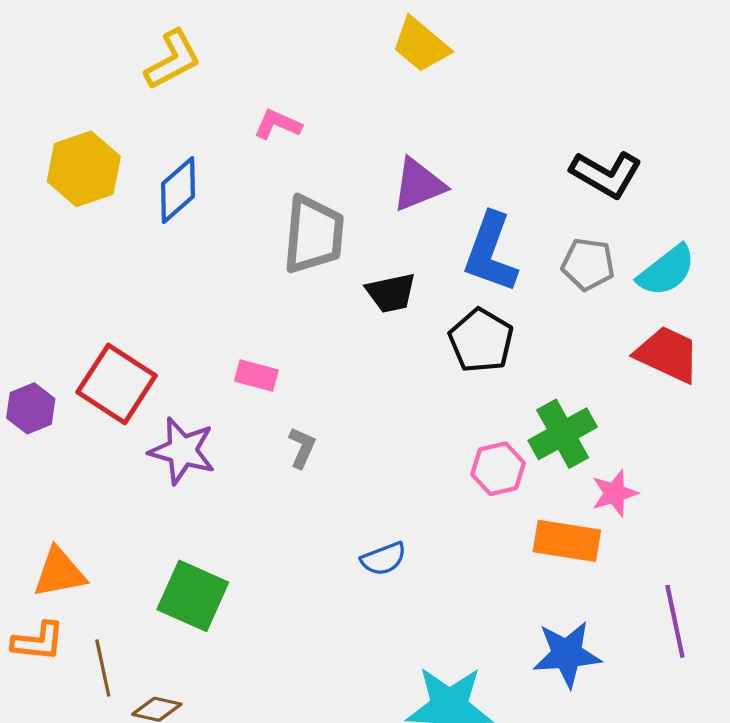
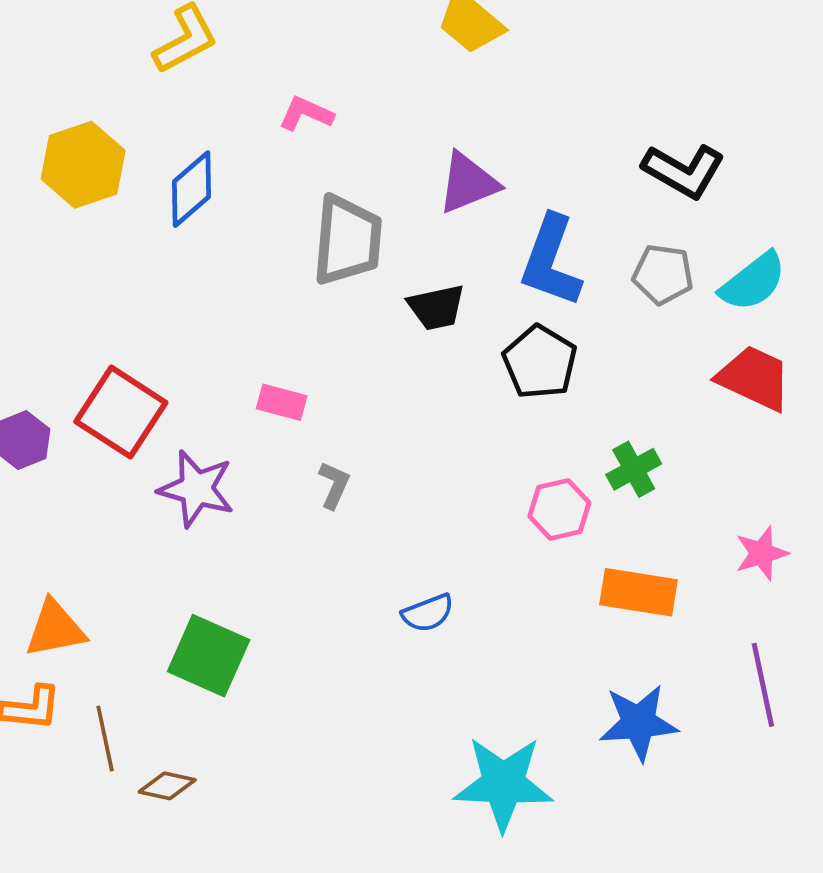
green cross: (563, 434) -> (634, 469), size x0.7
pink star: (615, 493) -> (762, 553), moved

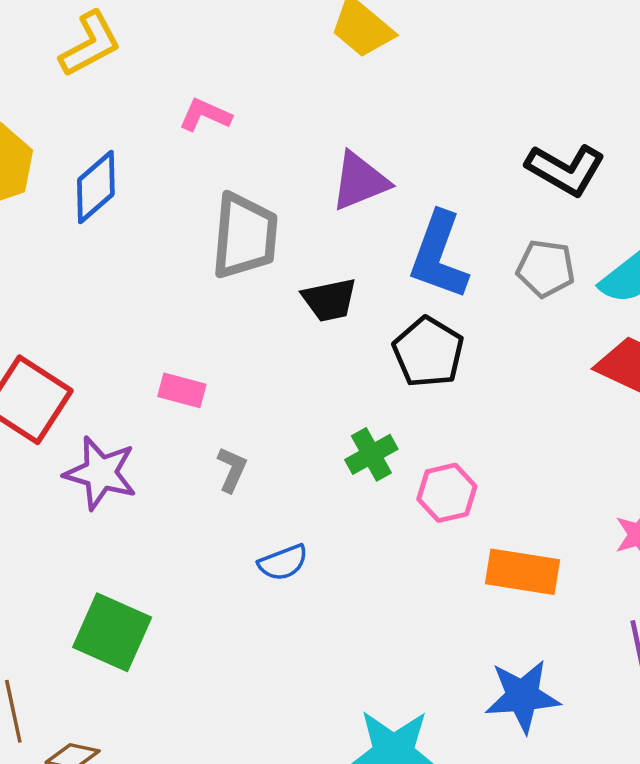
green cross: (634, 469) -> (371, 454), moved
blue semicircle: (428, 613) -> (283, 562), moved

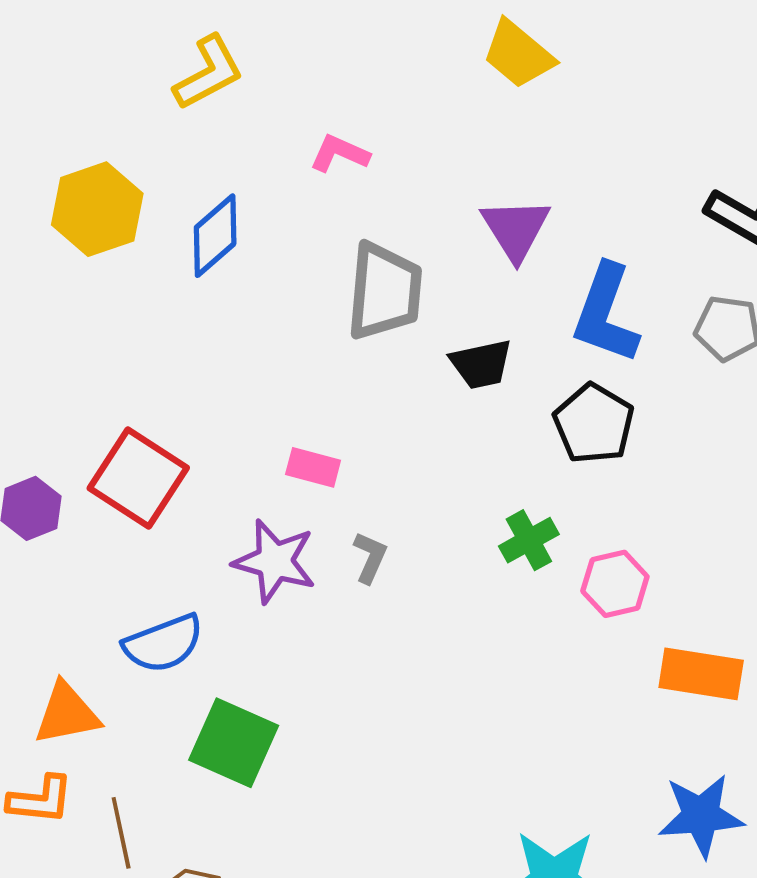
purple triangle: (360, 181) -> (516, 229), turned -40
purple star: (101, 473) -> (275, 561), moved
blue semicircle: (283, 562) -> (163, 643), moved, size x1.4

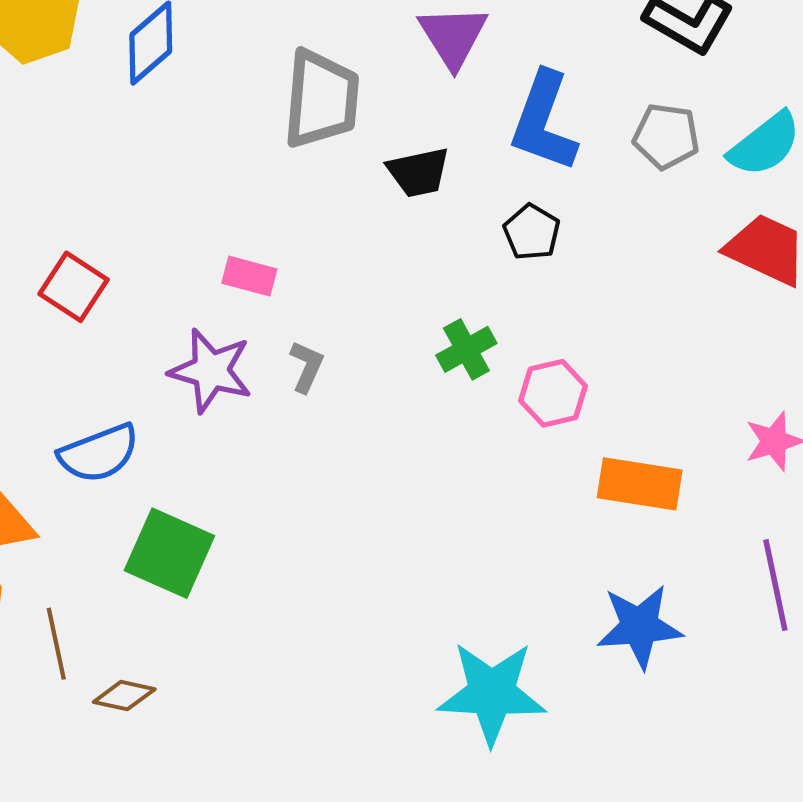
black pentagon: (594, 424) -> (532, 232), size x0.7
red square: (138, 478) -> (74, 287), size x0.7

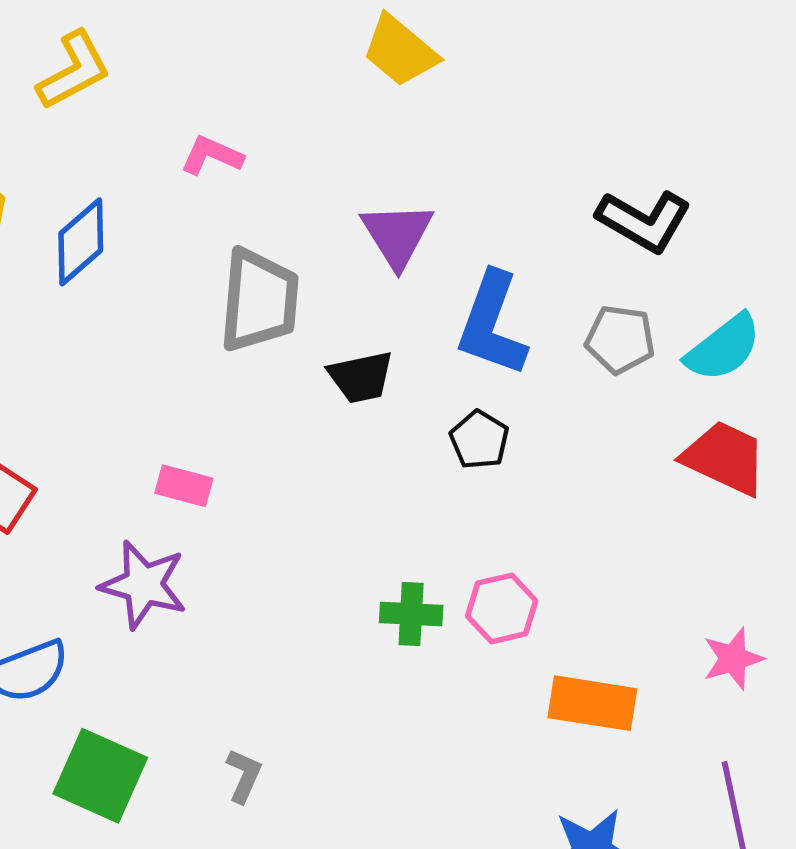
green cross: (466, 349) -> (411, 614), moved, turned 32
gray L-shape: (307, 367) -> (244, 776), moved

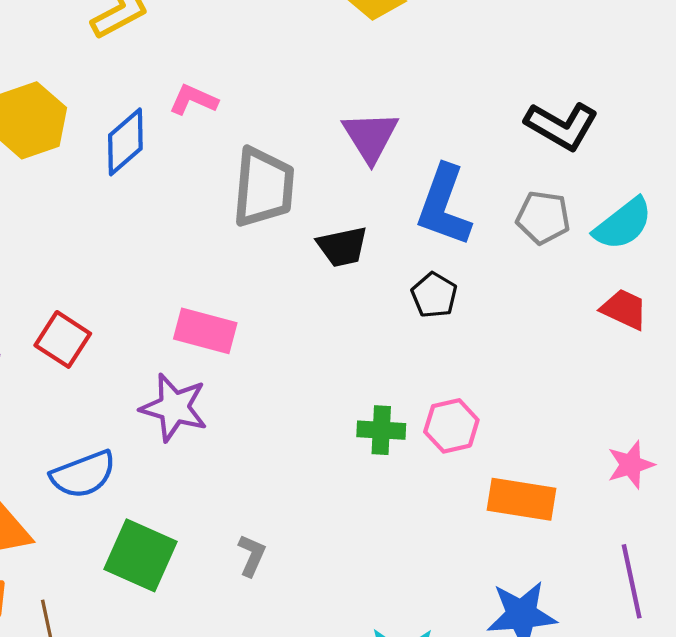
pink L-shape: (212, 155) -> (193, 100), moved
red trapezoid: (725, 458) -> (624, 309), size x0.7
pink rectangle: (184, 486) -> (205, 331), size x1.4

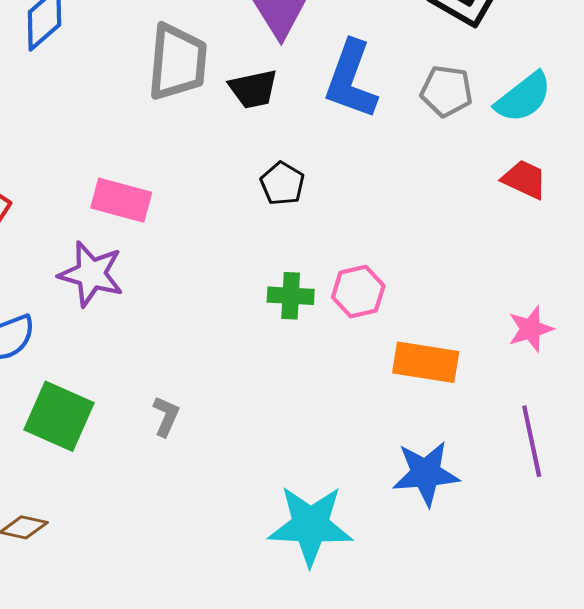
black trapezoid: (342, 247) -> (253, 89), moved
black pentagon: (434, 295) -> (282, 184), moved

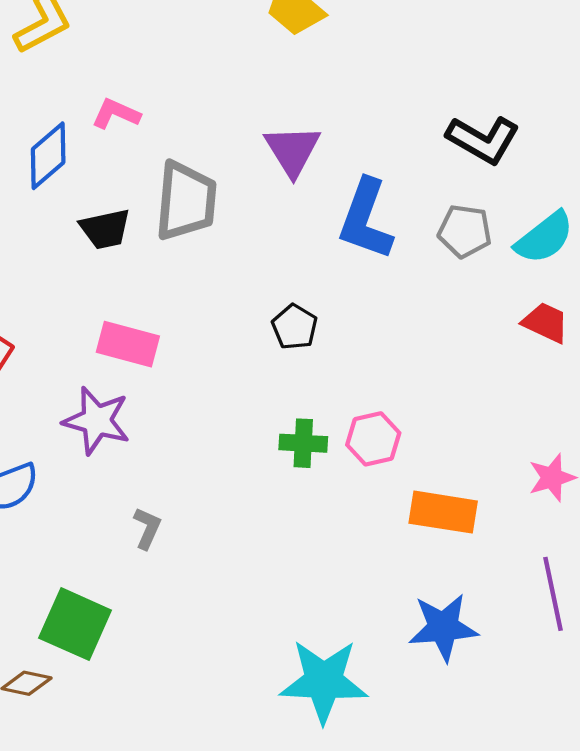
black trapezoid: (253, 89) -> (105, 229), moved
green square: (59, 416) -> (75, 624), moved
gray L-shape: (166, 416) -> (147, 528), moved

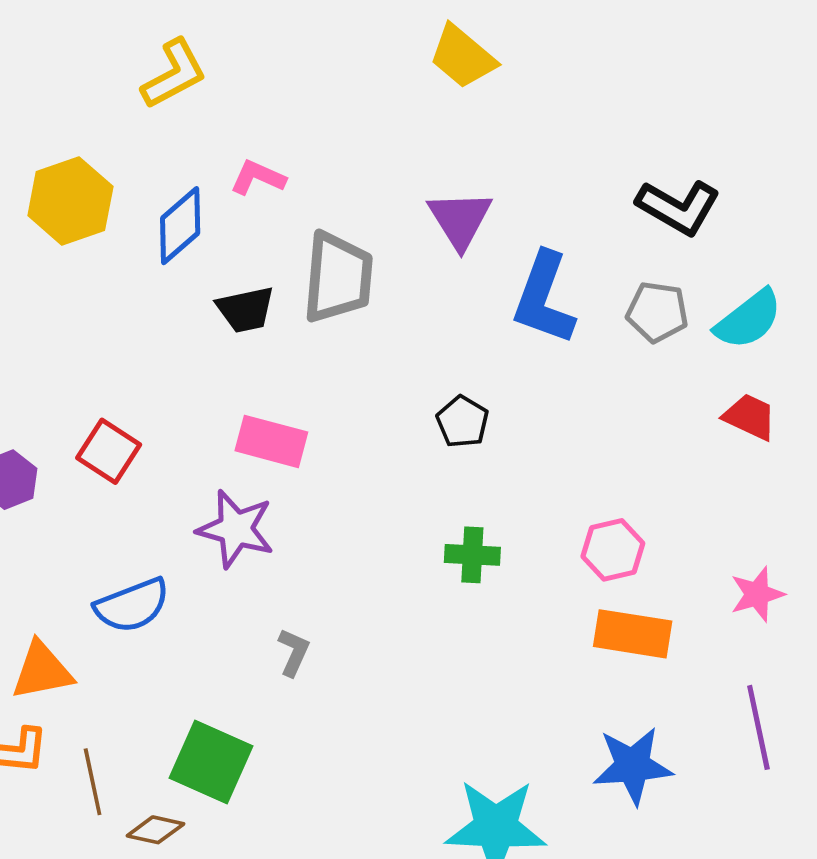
pink hexagon: (373, 439) -> (613, 550), moved

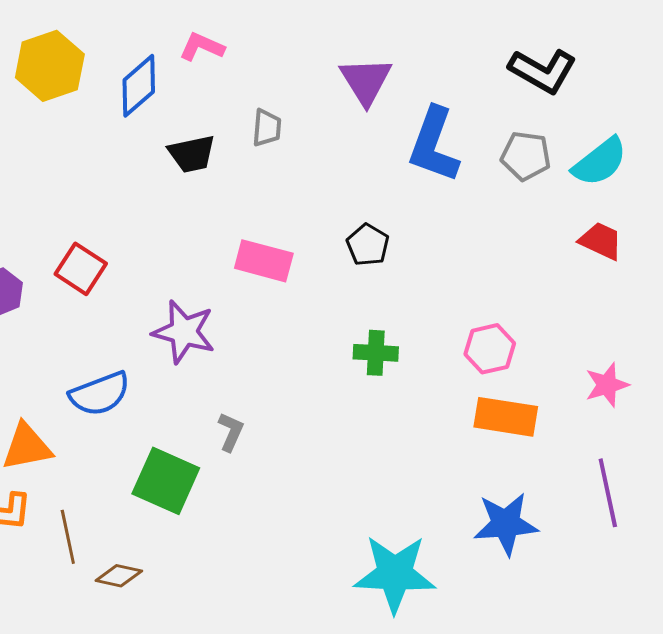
gray trapezoid: (338, 277) -> (267, 128), size x0.5
pink rectangle: (271, 441) -> (264, 261), moved
green square: (211, 762) -> (166, 481), moved

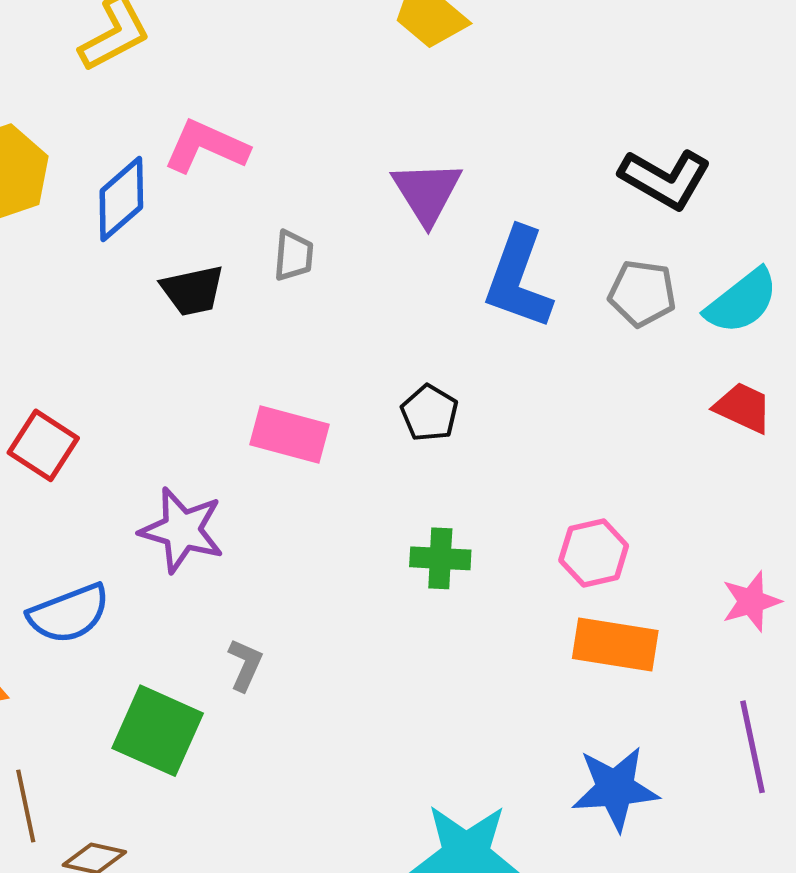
pink L-shape: (202, 47) -> (206, 147), size x1.4

